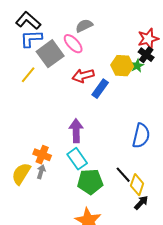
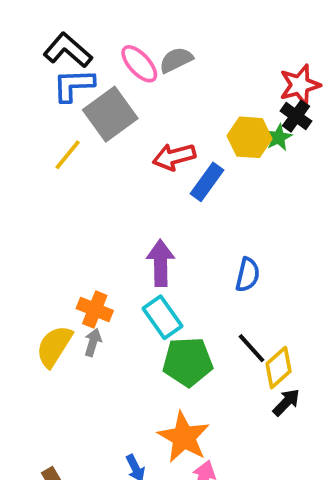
pink ellipse: (73, 44) -> (139, 64), moved
blue semicircle: (141, 136) -> (248, 275), moved, size x0.7
yellow diamond: (137, 185) -> (279, 368), turned 30

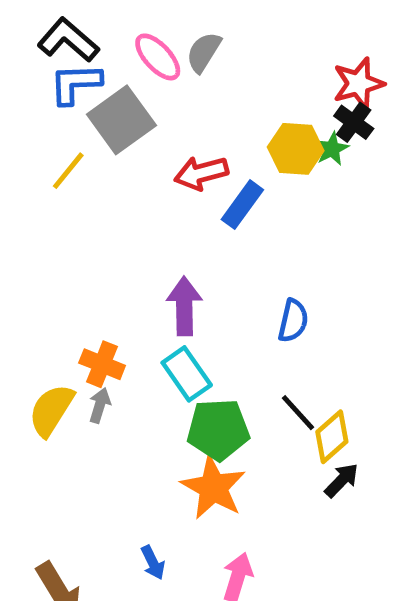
gray semicircle: (176, 60) -> (204, 52), turned -32
orange star: (184, 437) -> (213, 488), moved

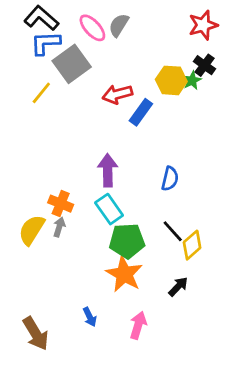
red star: (358, 84) -> (203, 25), moved
black arrow: (342, 480) -> (178, 287), moved

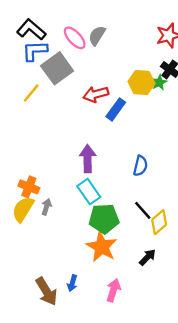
orange cross: (61, 204) -> (29, 187), moved
blue arrow: (90, 317) -> (72, 283), turned 42
brown arrow: (36, 334) -> (46, 291), moved

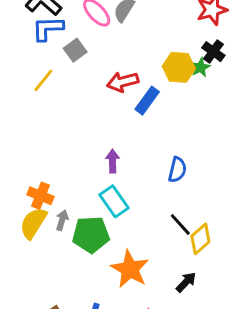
gray square: (57, 68) -> (75, 50), size x0.6
purple arrow: (88, 159) -> (113, 161), size x0.7
green pentagon: (104, 219) -> (91, 235), moved

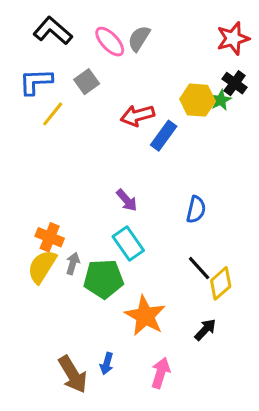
blue L-shape: (48, 28) -> (36, 82), moved
purple arrow: (113, 161) -> (127, 200), turned 140

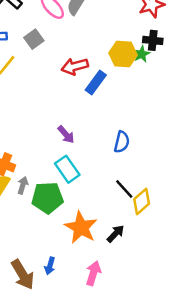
black cross: (235, 83) -> (153, 40), turned -30
black arrow: (205, 330) -> (116, 234), moved

